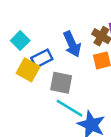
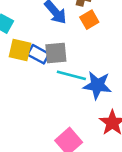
blue rectangle: (42, 58) -> (38, 54), moved, turned 72

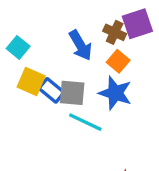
orange square: (89, 20) -> (118, 61), turned -30
blue star: (97, 85) -> (115, 93), moved

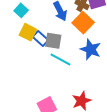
orange square: (118, 61) -> (83, 23), size x1.5
blue star: (115, 93) -> (91, 49), moved

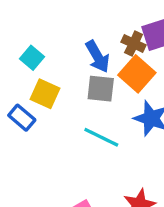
blue rectangle: (40, 38) -> (22, 118), moved
gray square: (53, 41) -> (101, 89), moved

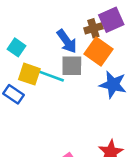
brown cross: (134, 43) -> (93, 28), turned -36
cyan line: (101, 137) -> (50, 76), moved

